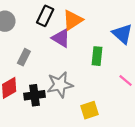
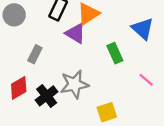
green rectangle: (97, 56) -> (115, 53), turned -30
black cross: (35, 95) -> (47, 96), turned -30

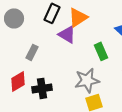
gray star: (74, 84) -> (87, 80), moved
black cross: (47, 96) -> (42, 88), turned 30

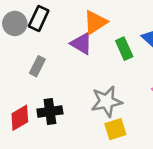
black rectangle: (52, 13) -> (39, 18), moved
green rectangle: (101, 51) -> (124, 49), moved
red diamond: (18, 81) -> (20, 118), moved

